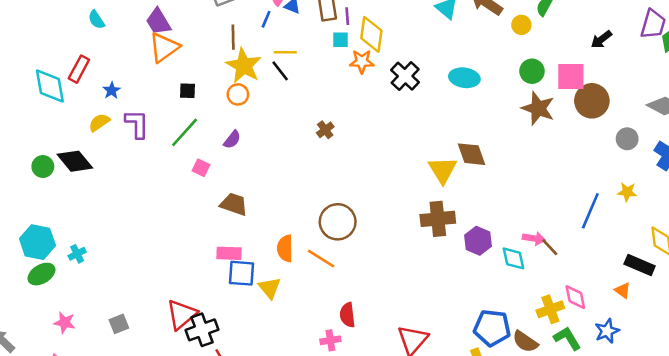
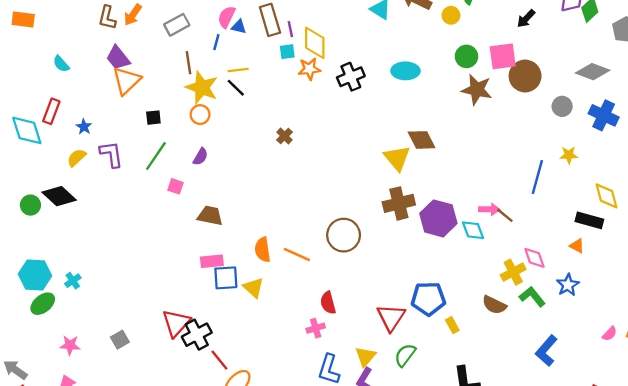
black cross: (405, 76) -> (351, 77), turned 32
brown circle: (338, 222) -> (344, 235), moved
purple hexagon: (478, 241) -> (438, 218), size x1.4
blue pentagon: (492, 328) -> (428, 299), moved

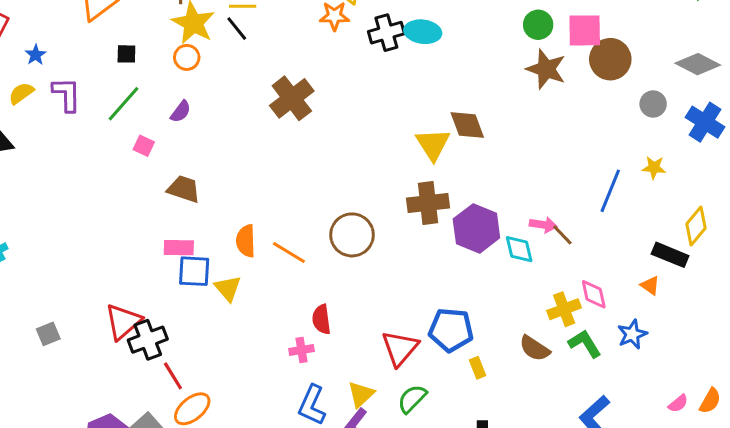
cyan ellipse: (405, 71) -> (423, 32), moved
brown cross: (284, 136) -> (292, 98), size x2.0
yellow diamond: (607, 196) -> (696, 226), turned 48

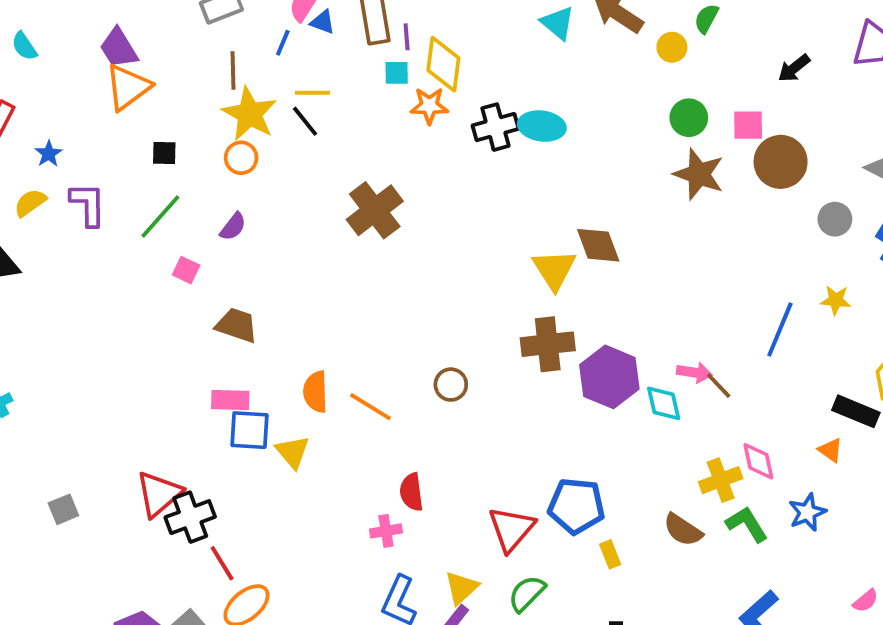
pink square: (585, 30) -> (748, 125), size x0.7
brown circle: (352, 235) -> (451, 385), size x0.6

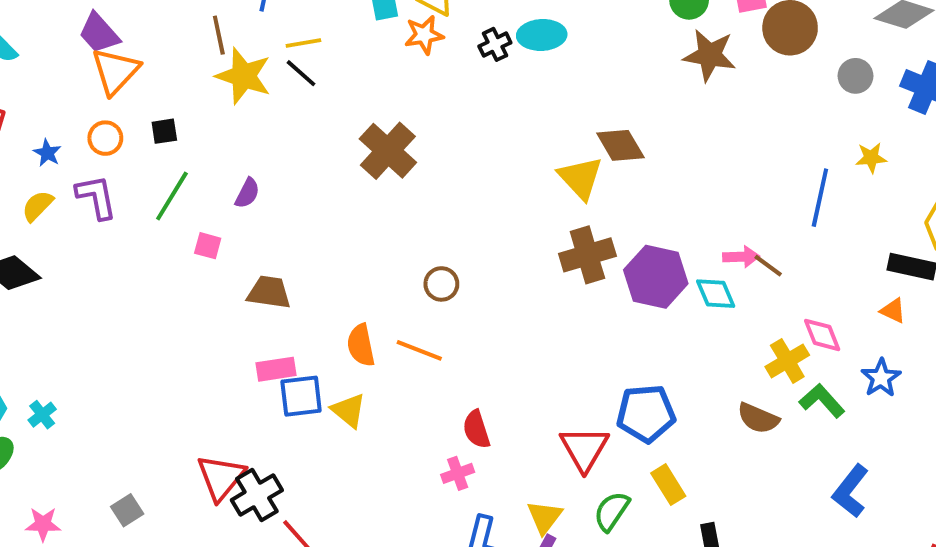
black cross: (495, 127) -> (495, 44), size x0.7
orange circle: (241, 158) -> (105, 138), moved
brown circle: (451, 385) -> (441, 284), moved
yellow rectangle: (610, 554) -> (668, 485), moved, size x1.4

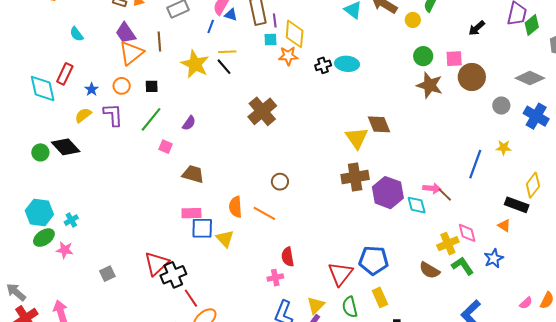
brown line: (219, 35) -> (159, 42), moved
green semicircle: (612, 511) -> (350, 307), turned -55
pink star: (43, 524) -> (65, 250), moved

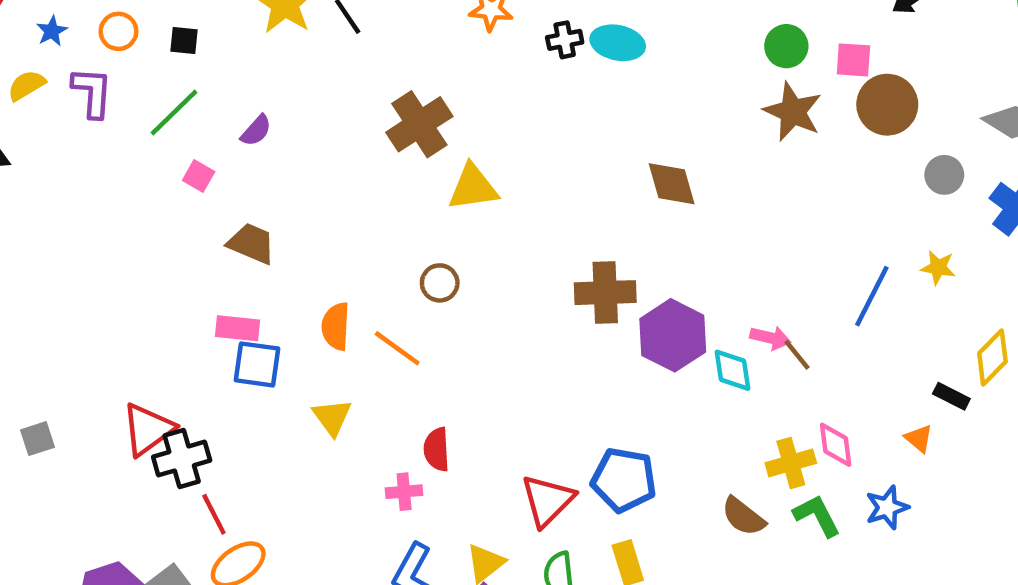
yellow triangle: (357, 138) -> (473, 187), moved, turned 50
black rectangle: (517, 205) -> (951, 396), size x0.7
yellow triangle: (225, 239) -> (332, 417), moved

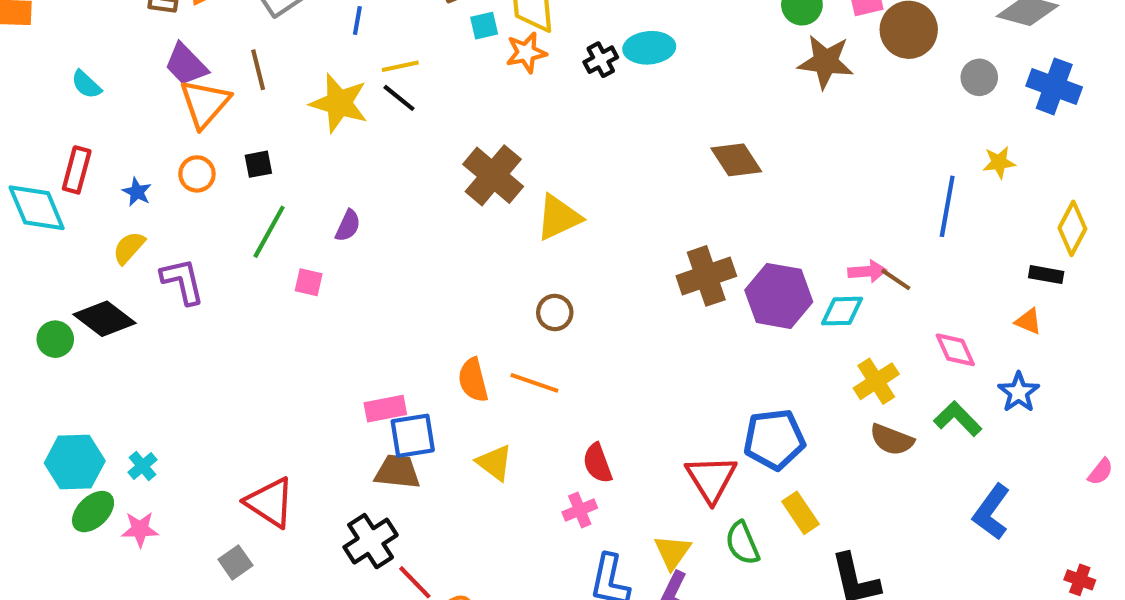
purple L-shape: (92, 92) -> (182, 281), moved
brown trapezoid: (252, 243) -> (397, 472), moved
cyan diamond: (732, 370) -> (842, 311), turned -66
red triangle: (148, 429) -> (270, 502), moved, turned -34
yellow cross: (791, 463) -> (876, 381), moved

